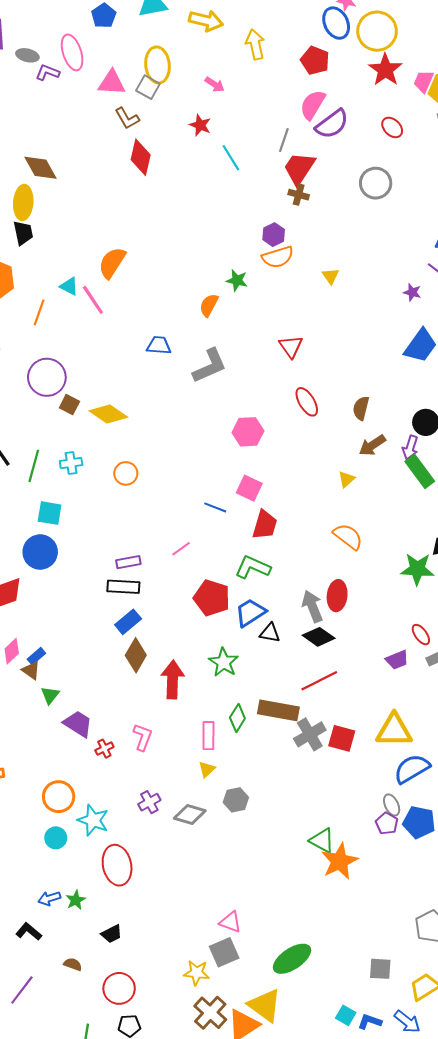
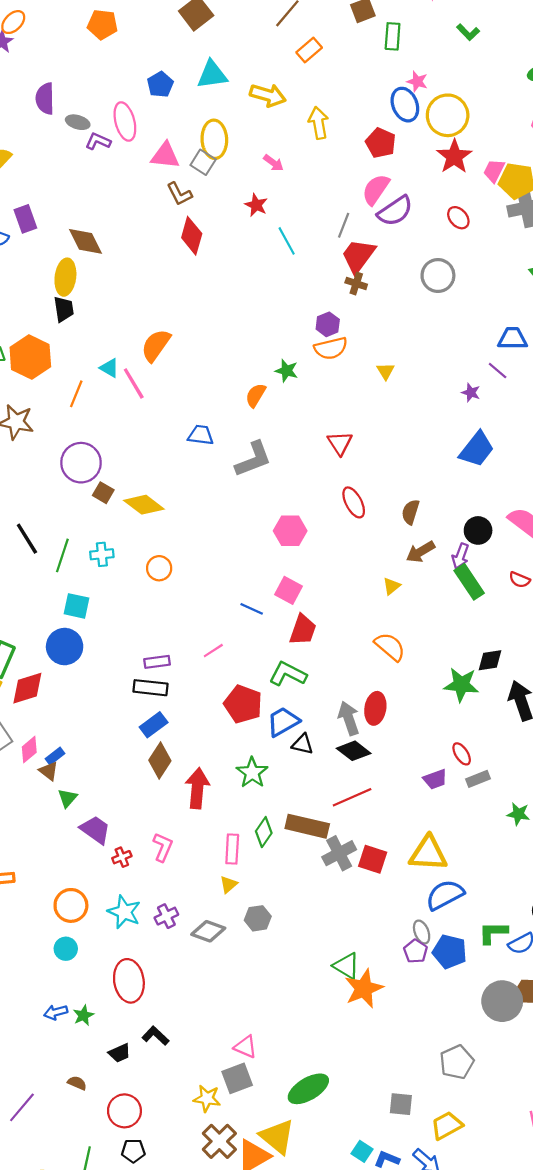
cyan star: (93, 820) -> (124, 912), moved
black L-shape: (29, 932) -> (156, 1036), moved

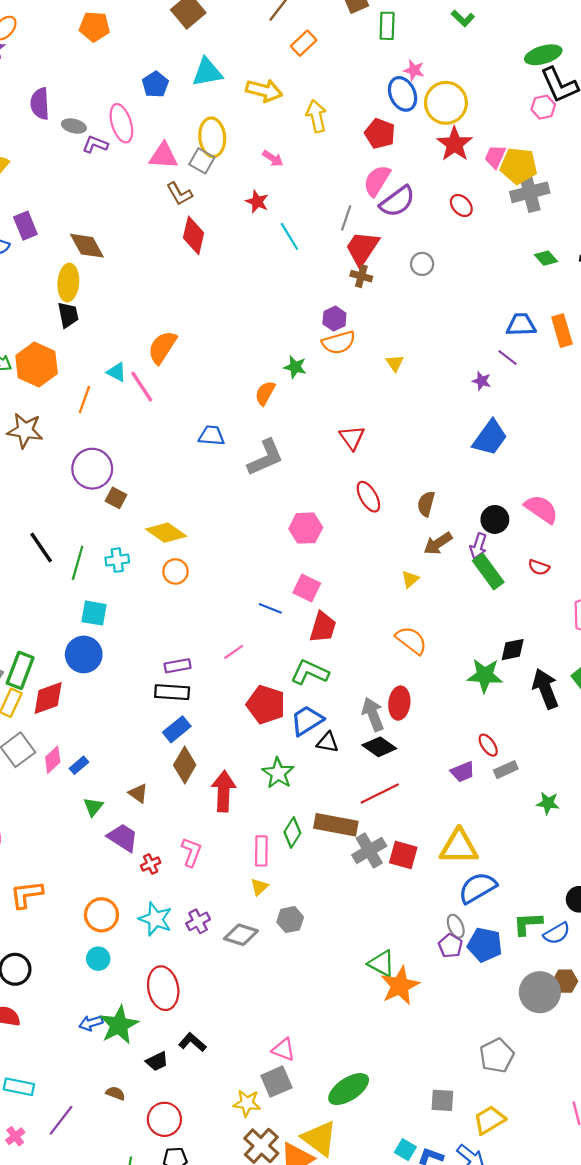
gray circle: (438, 275) -> (422, 264), moved, size x0.7
yellow diamond: (144, 505) -> (166, 533), moved
brown triangle: (49, 771) -> (138, 793), moved
green star: (83, 1015) -> (119, 1025), size x1.8

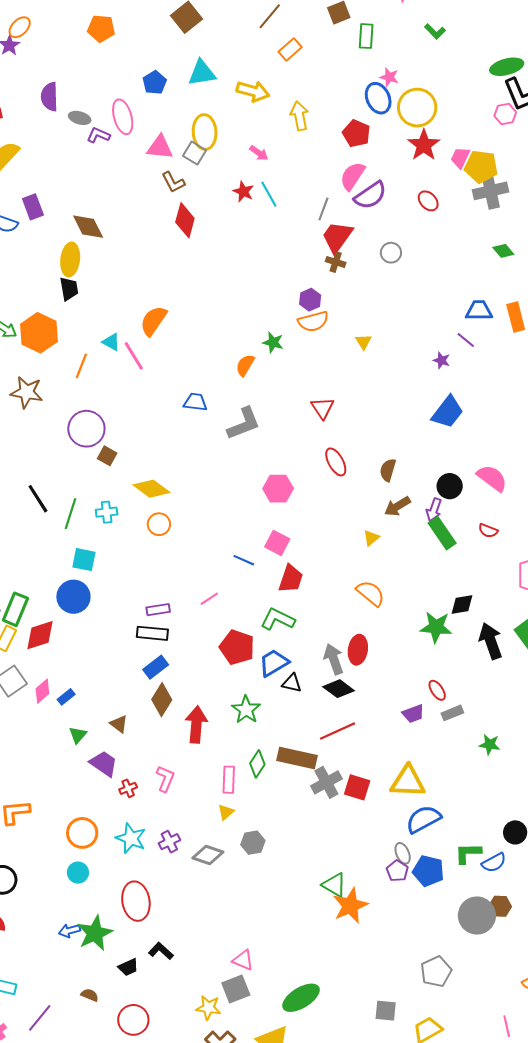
cyan line: (289, 236) -> (269, 194), moved

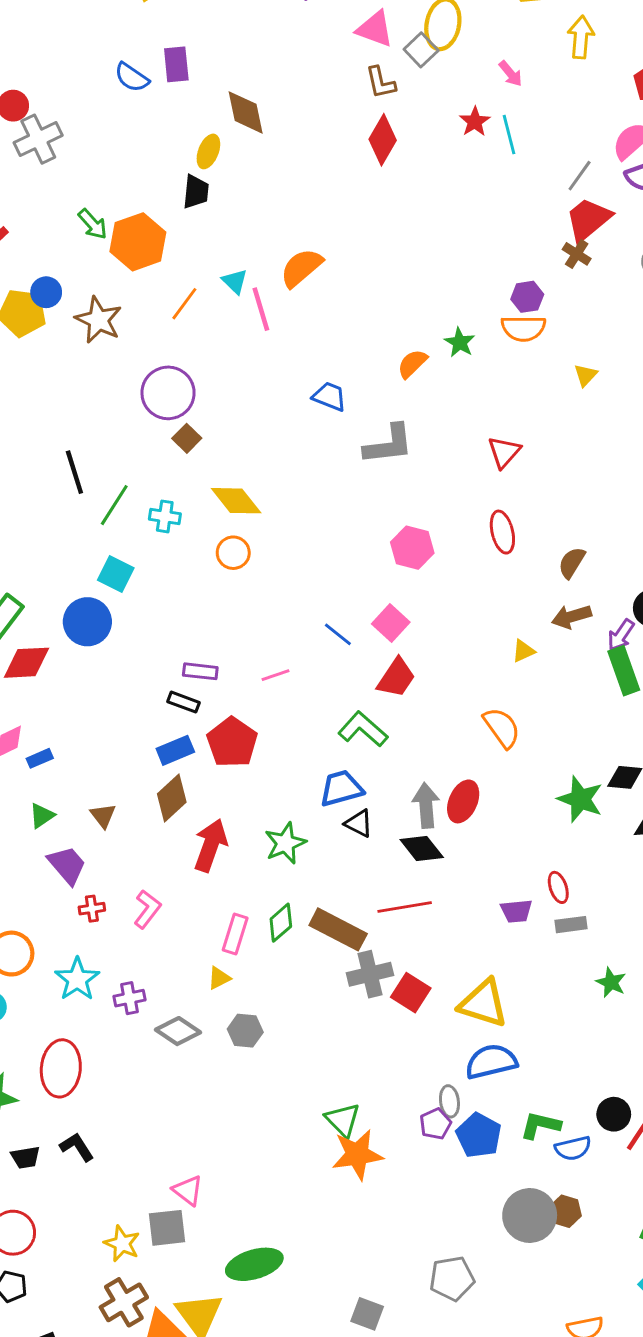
yellow ellipse: (70, 259) -> (208, 151), size x0.7
black rectangle: (152, 633) -> (183, 702), size x0.7
red pentagon: (237, 647) -> (232, 742), moved

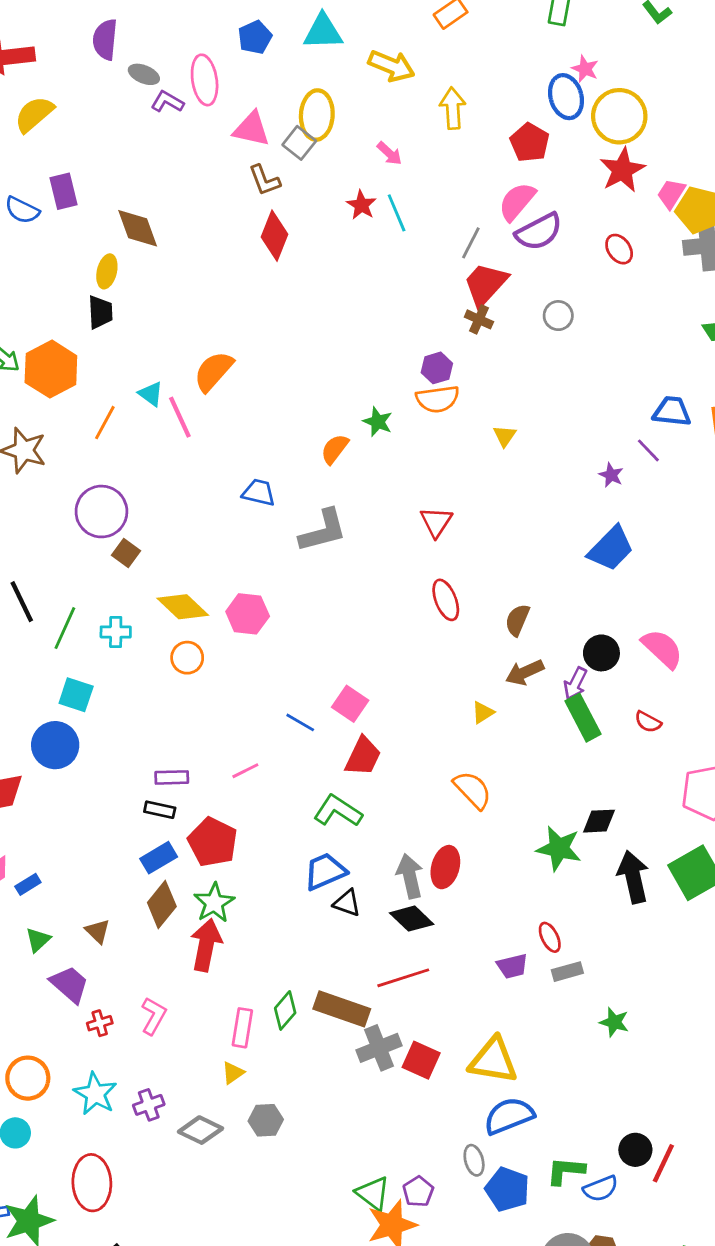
pink hexagon: (412, 548) -> (248, 614), moved
green star: (285, 843) -> (214, 903), moved
purple pentagon: (435, 1124) -> (418, 1192), moved

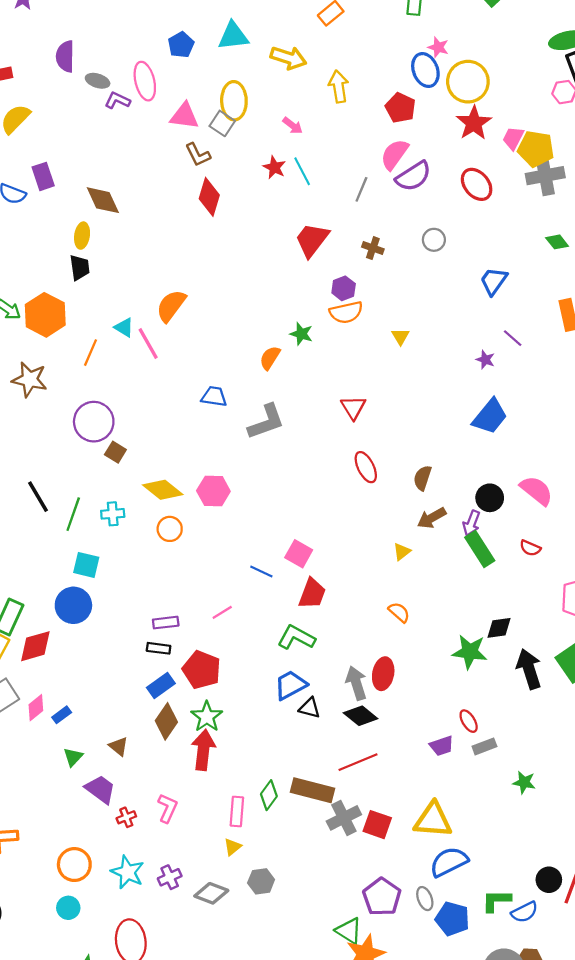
red ellipse: (619, 249) -> (477, 184), size x1.4
red trapezoid: (485, 284) -> (312, 240), moved
blue trapezoid: (672, 411) -> (494, 281), moved, turned -56
orange semicircle: (473, 790) -> (399, 612), size x0.7
purple pentagon: (418, 1192) -> (382, 897), moved, size x1.6

